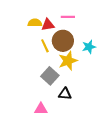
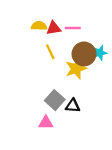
pink line: (68, 17) -> (73, 28), moved
brown circle: (63, 41) -> (84, 54), moved
gray square: (50, 76) -> (55, 100), moved

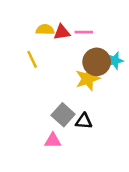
yellow line: (50, 52) -> (32, 59), moved

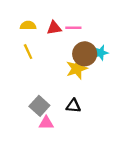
yellow semicircle: (45, 30) -> (28, 26), moved
gray square: (63, 115) -> (39, 106), moved

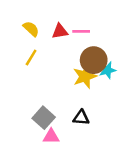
yellow semicircle: (28, 26) -> (31, 29), turned 42
yellow line: (28, 52) -> (31, 58), turned 56
cyan star: (101, 53) -> (107, 70), moved

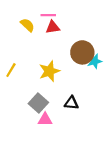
pink line: (81, 31) -> (48, 15), moved
yellow line: (31, 58) -> (11, 70), moved
yellow star: (85, 76) -> (49, 71), moved

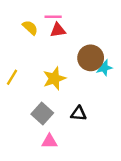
pink triangle: (45, 119) -> (49, 141), moved

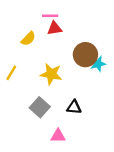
yellow semicircle: (30, 28) -> (28, 39), moved, turned 91
yellow star: (54, 78) -> (51, 74), turned 30
pink triangle: (49, 141) -> (58, 136), moved

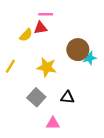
red triangle: (55, 28) -> (40, 28), moved

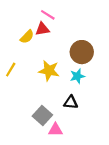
pink line: (46, 14) -> (48, 15), turned 32
cyan star: (89, 58) -> (77, 76), moved
gray square: (36, 97) -> (42, 115), moved

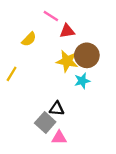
red triangle: (42, 29) -> (67, 31), moved
yellow star: (49, 71) -> (67, 61), moved
black triangle: (71, 102) -> (57, 109), moved

